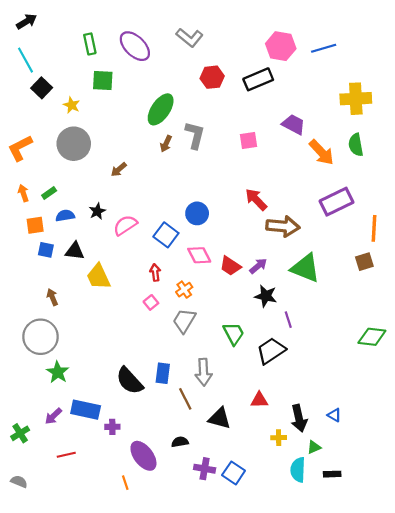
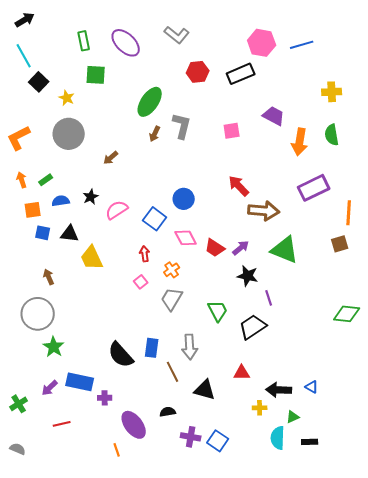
yellow cross: (356, 99) -> (332, 92), size x0.7
orange arrow: (321, 152) -> (300, 142), turned 52
black arrow: (299, 418) -> (279, 390), turned 105

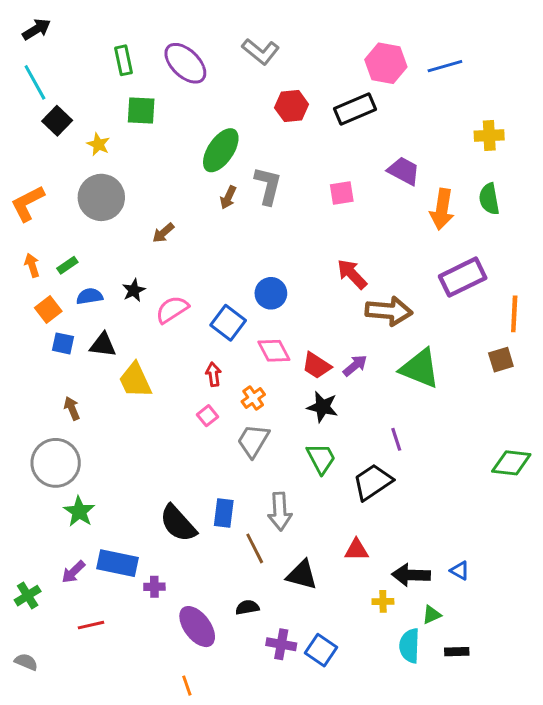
orange square: (33, 210) -> (48, 310), turned -30
black star: (248, 276) -> (323, 407), moved
orange line: (117, 450) -> (187, 686), moved

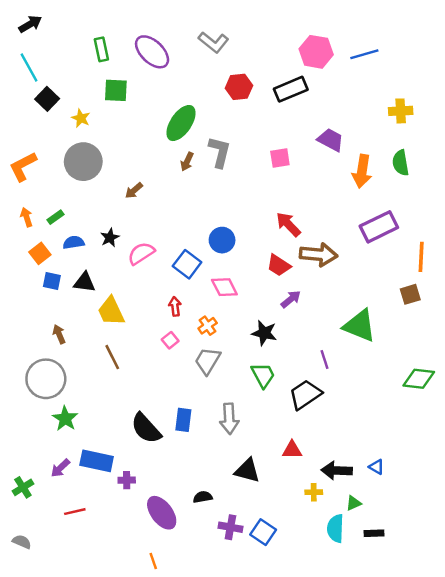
red trapezoid: (317, 366) -> (279, 265), moved
green triangle: (420, 368) -> (360, 326), moved
brown line: (255, 548) -> (112, 357), moved

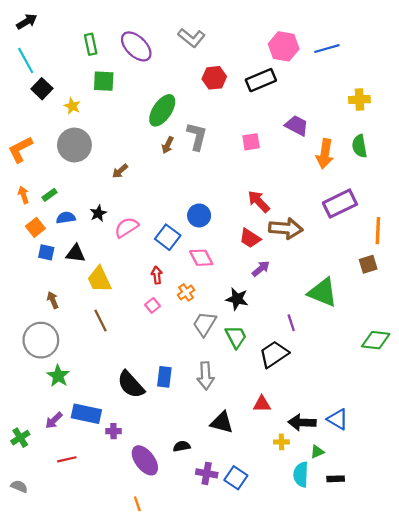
gray trapezoid: (208, 361) -> (204, 324), moved
blue triangle: (376, 467) -> (338, 419), size x1.5

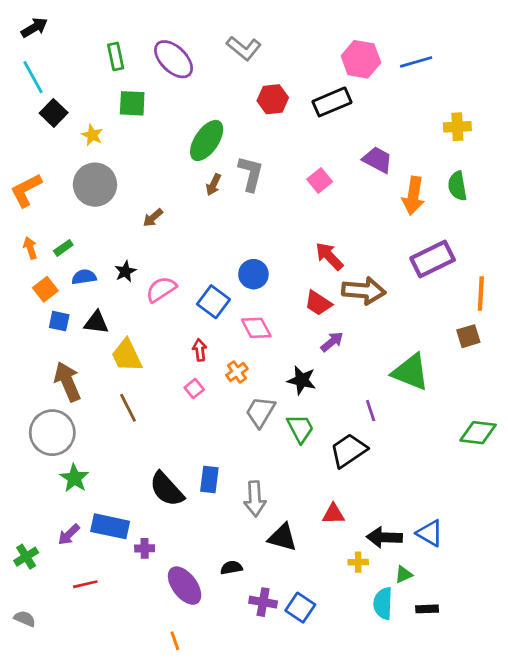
pink square: (251, 142) -> (320, 180), turned -30
brown arrow: (53, 300) -> (67, 382), size x1.8
gray arrow: (206, 376) -> (255, 499), moved

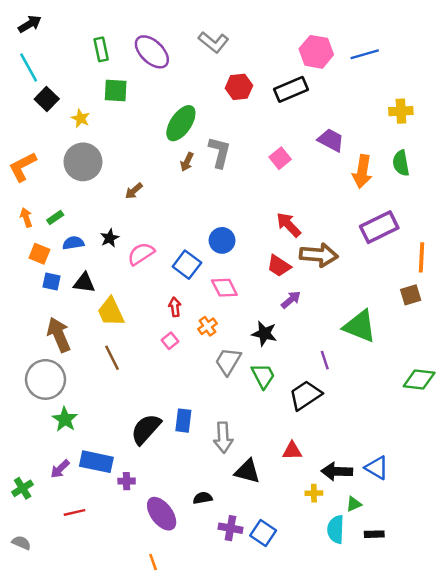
orange square: (45, 289) -> (39, 254), turned -30
black semicircle: (167, 489) -> (146, 429), turned 84

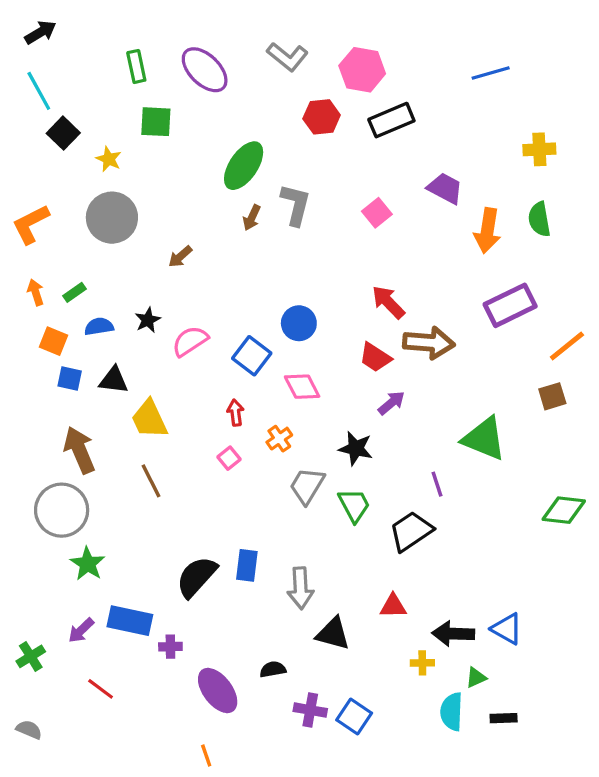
pink hexagon: (316, 52) -> (362, 70), moved
orange line: (422, 257) -> (567, 346), turned 48
red line: (75, 512) -> (101, 689), turned 50

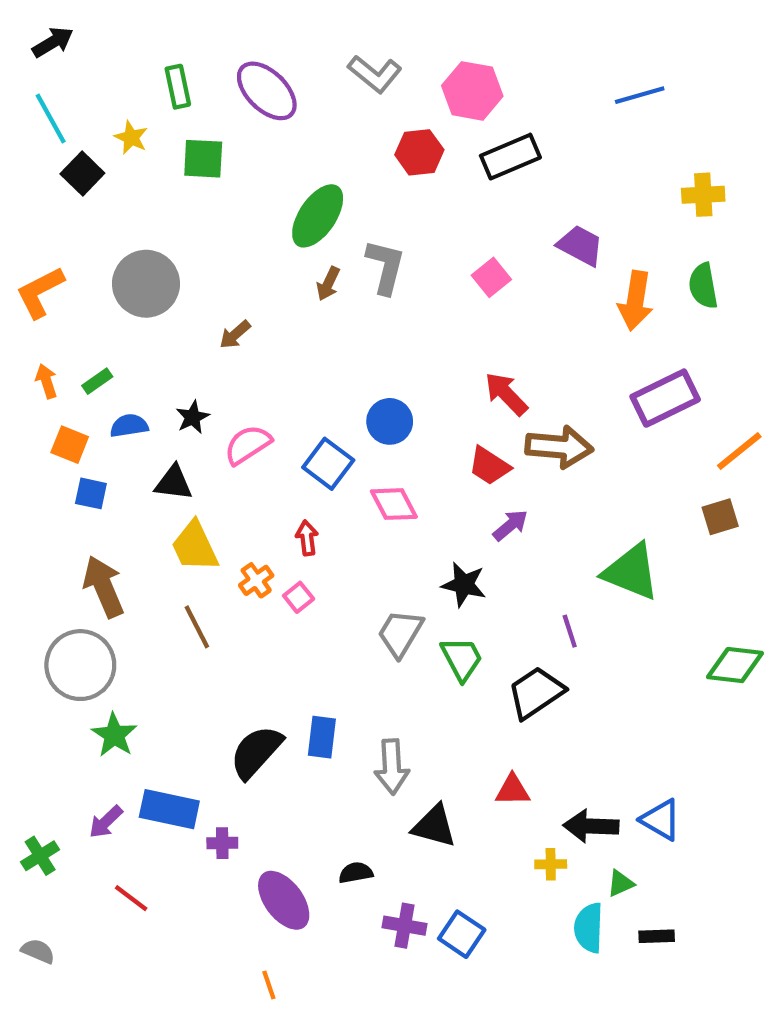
yellow star: (109, 159) -> (131, 138), moved
black triangle: (114, 380) -> (174, 483), moved
orange cross: (279, 439) -> (256, 580), moved

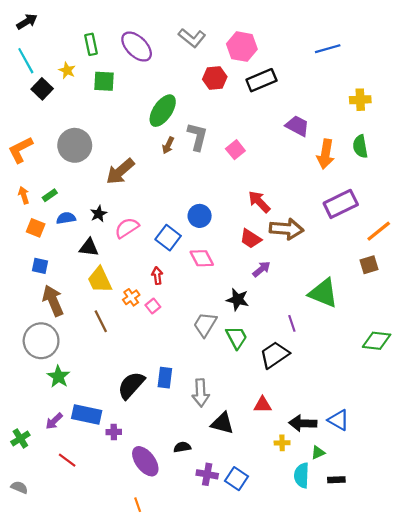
pink square: (491, 277) -> (235, 150), moved
brown arrow: (235, 335) -> (120, 171), size x1.8
blue square: (91, 493) -> (40, 266), moved

